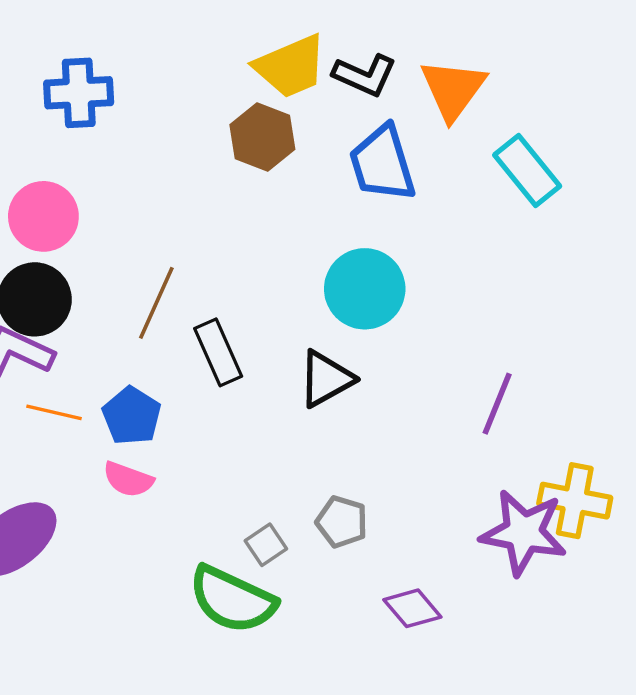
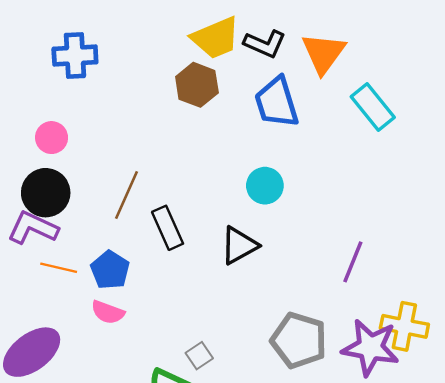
pink circle: (43, 216) -> (52, 138), size x0.7
cyan circle: (365, 289) -> (265, 186), size x0.7
gray pentagon: (342, 522) -> (299, 340), moved, size x1.6

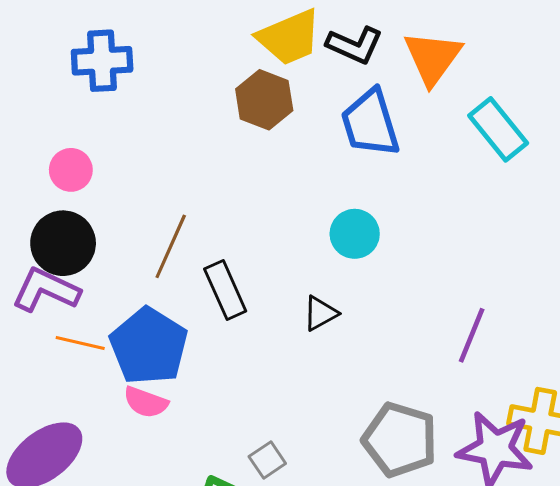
black triangle: (239, 245) -> (320, 313), size x0.7
blue pentagon: (110, 270) -> (149, 346), size x1.5

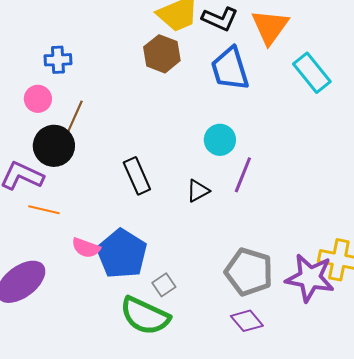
blue cross: (102, 61) -> (58, 60), moved, size x0.7
black circle: (63, 243) -> (54, 146), moved
brown line: (171, 246) -> (73, 121), moved
purple line: (472, 335) -> (243, 175), moved
blue pentagon: (149, 346) -> (122, 254), moved

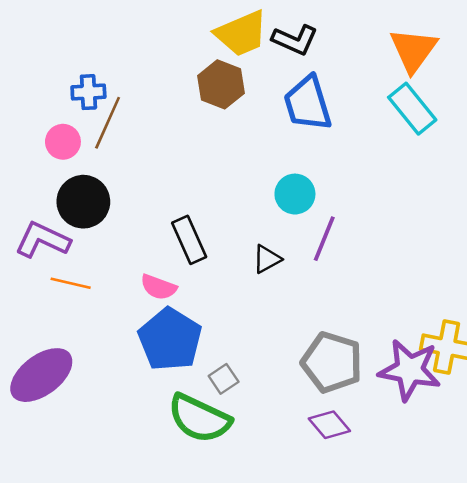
orange triangle: (270, 27) -> (413, 50), moved
brown line: (73, 121) -> (108, 123), moved
pink semicircle: (86, 248) -> (159, 287), moved

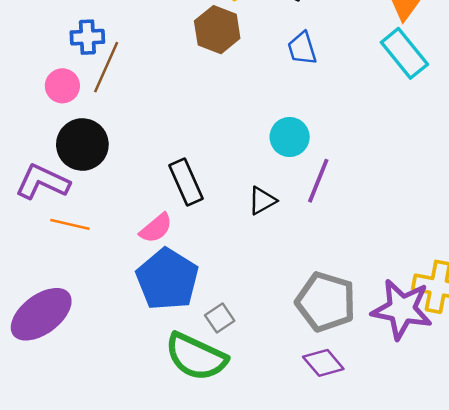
blue trapezoid: (308, 104) -> (302, 48), size x0.6
pink semicircle: (159, 287) -> (156, 228), turned -60

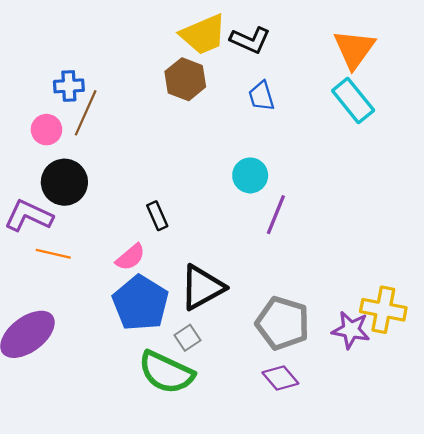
black rectangle: (186, 182) -> (157, 216), size x0.7
black triangle: (262, 201) -> (202, 287), moved, size x1.8
purple star: (402, 309) -> (351, 330), size x0.7

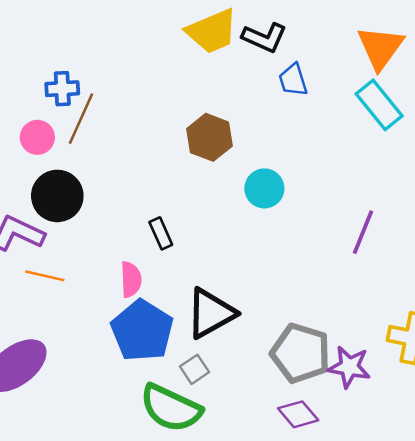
brown hexagon: (185, 79) -> (209, 137), moved
blue trapezoid: (261, 96) -> (293, 80), moved
purple line: (276, 215) -> (363, 232), moved
pink semicircle: (130, 257) -> (131, 280), turned -52
purple star: (351, 330) -> (349, 367), moved

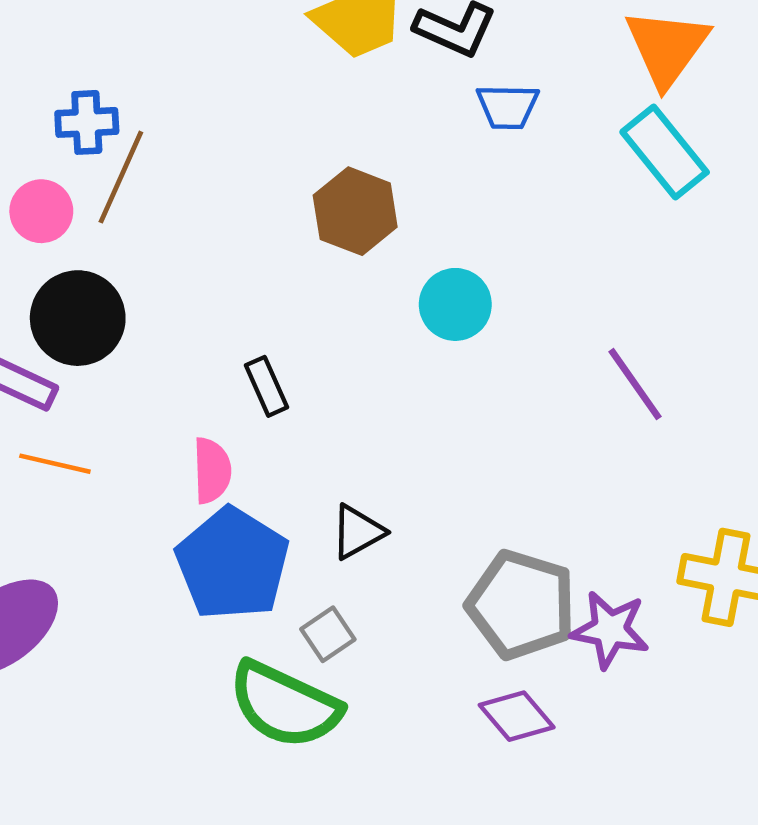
blue trapezoid: (293, 80) -> (508, 107), turned -72
purple line: (363, 232) -> (635, 384), turned -57
black triangle: (211, 313) -> (357, 532), size x0.6

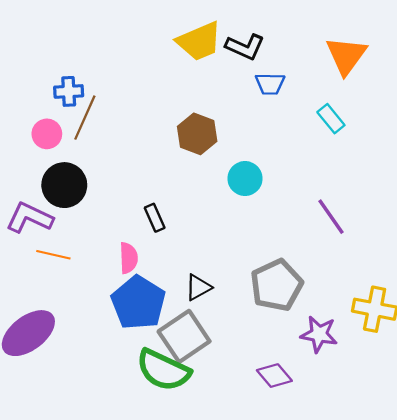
cyan rectangle: (665, 152) -> (331, 119), moved, size x0.7
gray pentagon: (521, 605) -> (277, 285), moved, turned 30
gray square: (328, 634) -> (184, 336), size x2.0

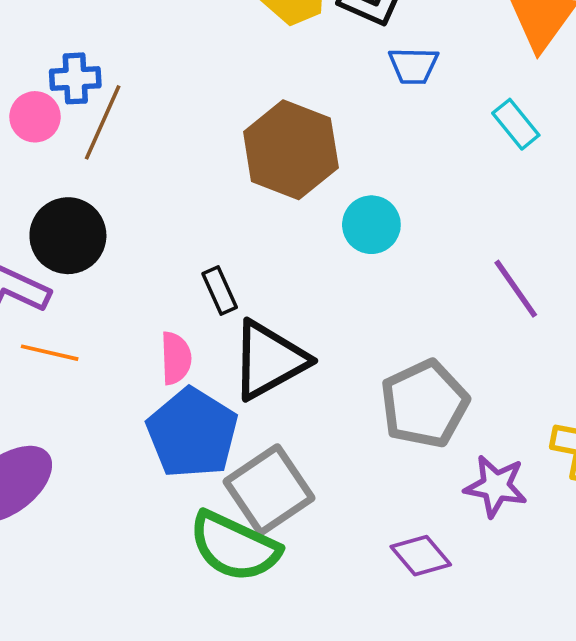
pink circle: (47, 134) -> (35, 117), moved
brown hexagon: (197, 134) -> (291, 150), size x1.4
black triangle: (198, 287) -> (269, 360), moved, size x1.8

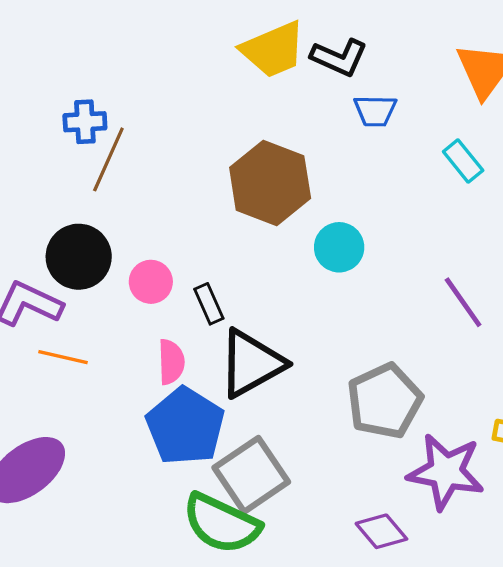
pink circle: (35, 117) -> (151, 282), moved
purple star: (496, 486) -> (446, 472), size x1.4

